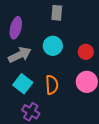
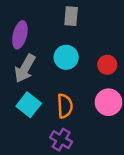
gray arrow: (20, 55) -> (25, 69), turned 145
purple cross: (31, 112) -> (61, 140), moved

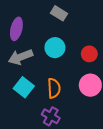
gray rectangle: (71, 16) -> (59, 13), turned -63
gray arrow: (25, 69) -> (21, 57), turned 40

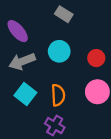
purple ellipse: (16, 29) -> (18, 31), turned -55

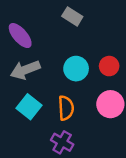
cyan circle: (59, 51) -> (76, 69), moved

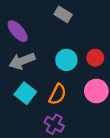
orange semicircle: (66, 108) -> (58, 94), turned 30

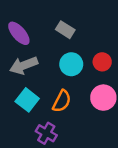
gray rectangle: (63, 14) -> (65, 30), moved
purple cross: (54, 124) -> (46, 133), moved

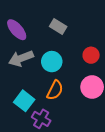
cyan circle: (71, 64) -> (52, 62), moved
cyan square: (27, 100) -> (24, 101), moved

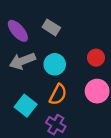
gray rectangle: (58, 26) -> (51, 27), moved
purple cross: (41, 119) -> (56, 125), moved

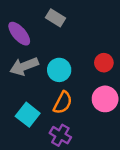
gray rectangle: (51, 27) -> (56, 18), moved

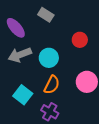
red circle: (104, 63) -> (80, 40), moved

